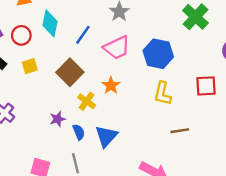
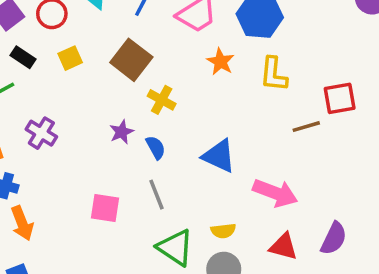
orange star: (111, 85) -> (220, 62), moved
red square: (206, 86) -> (340, 98), moved
blue triangle: (106, 136) -> (219, 156), moved, turned -40

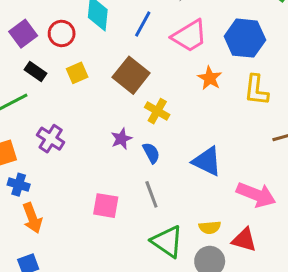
red triangle: (284, 247) -> (244, 240), moved

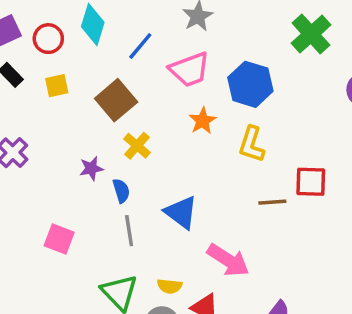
gray line: (151, 194) -> (129, 231), moved

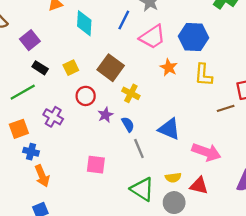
red circle: (48, 39) -> (86, 96), moved
blue line: (140, 46) -> (124, 20), moved

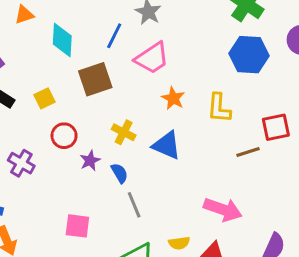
blue hexagon: (194, 37) -> (249, 55), moved
brown square: (111, 68) -> (95, 79), moved, turned 35
blue triangle: (169, 129) -> (167, 145), moved

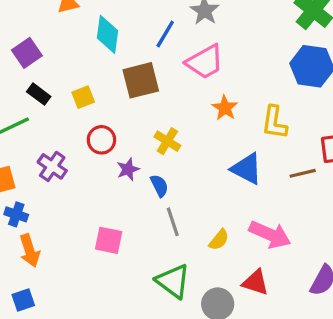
blue triangle: (167, 145) -> (247, 169), moved
yellow semicircle: (179, 243) -> (219, 240), moved, turned -48

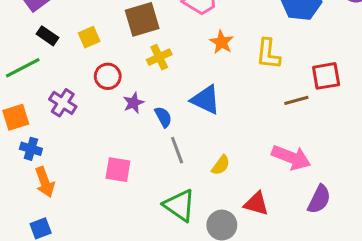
yellow cross: (167, 141) -> (159, 57), moved, turned 35
blue triangle: (247, 169) -> (206, 100), moved
pink arrow: (270, 234) -> (291, 157), moved

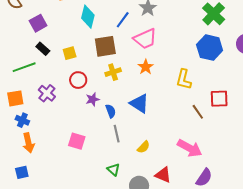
orange star: (222, 42) -> (146, 67), moved
brown line: (296, 100) -> (198, 112), turned 63
green triangle: (179, 205) -> (113, 169), size x0.6

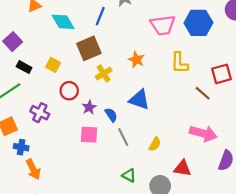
cyan diamond: (88, 17) -> (63, 22), turned -30
pink trapezoid: (145, 39) -> (163, 25), moved, turned 30
yellow square: (70, 53) -> (53, 65), turned -32
pink square: (77, 141) -> (89, 135), moved

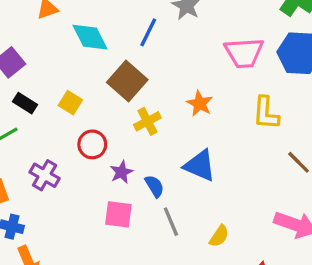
brown square: (89, 48) -> (127, 81), turned -30

